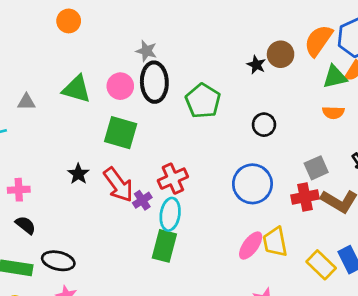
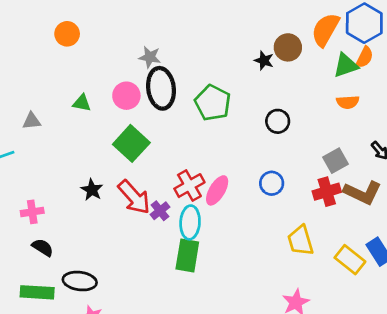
green triangle: (77, 89) -> (82, 103), size x0.6
green square: (121, 133) -> (131, 143), turned 32
blue circle: (252, 184) -> (272, 183), size x0.6
pink ellipse: (251, 246) -> (217, 190), moved

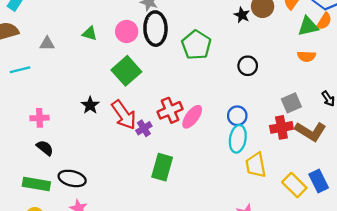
cyan ellipse: (190, 222) -> (238, 139), moved

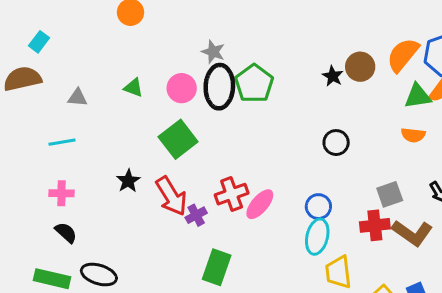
green pentagon: (196, 45) -> (254, 84), moved
cyan line: (20, 70) -> (62, 142), moved

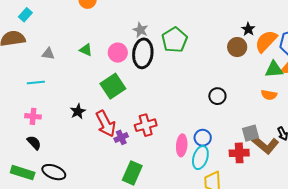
black star: (333, 76) -> (248, 29), moved
green pentagon: (254, 84) -> (175, 40), moved
pink ellipse: (260, 204) -> (182, 145), moved, turned -40
brown L-shape: (412, 233) -> (265, 145), moved

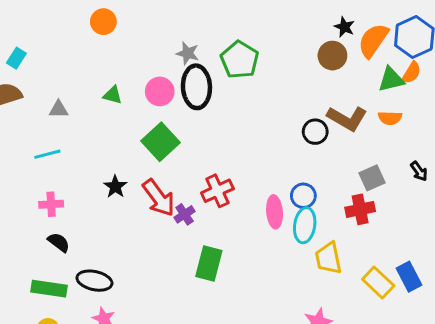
brown L-shape: (265, 145) -> (347, 118), moved

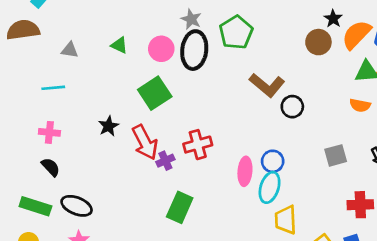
brown L-shape: (347, 118) -> (267, 85), moved
red cross: (360, 209) -> (360, 205), moved

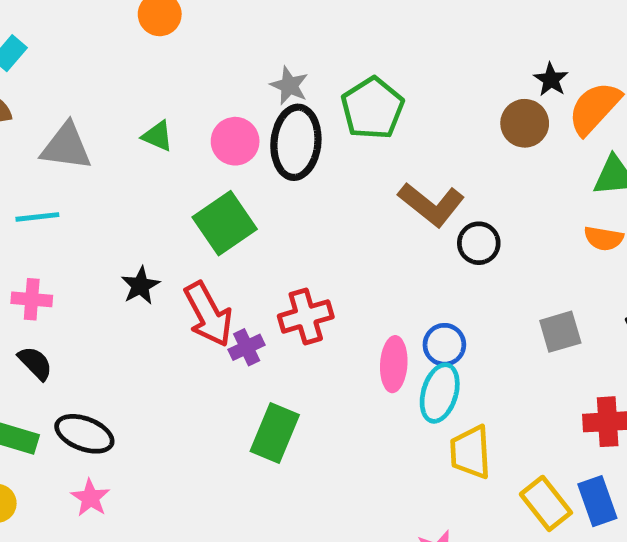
gray triangle: (70, 50) -> (66, 147), size x1.6

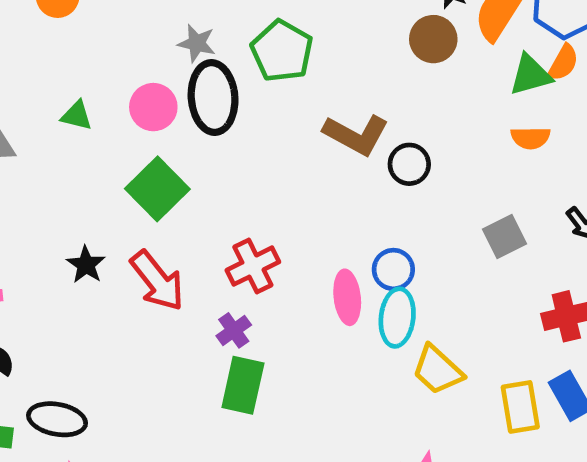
purple cross: (247, 347) -> (234, 330), moved
yellow trapezoid: (470, 452) -> (438, 370), turned -34
yellow rectangle: (546, 503) -> (520, 407), turned 39

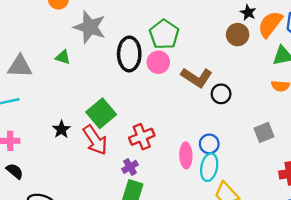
gray star: (197, 43) -> (90, 27), moved, size x1.8
pink circle: (153, 107) -> (158, 62), moved
green square: (157, 189) -> (101, 113), moved

